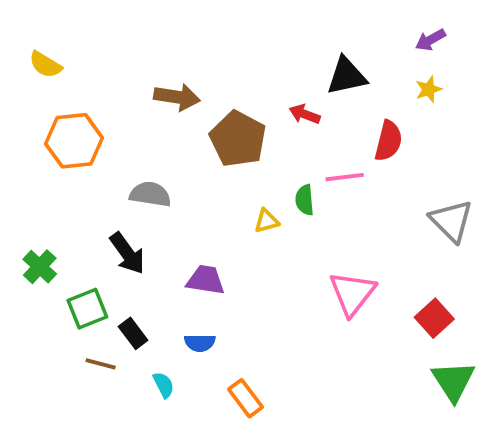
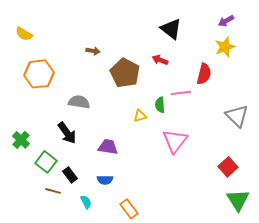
black triangle: (347, 76) -> (171, 29), moved, turned 50
yellow star: (429, 89) -> (225, 47), size x1.5
brown arrow: (177, 97) -> (93, 51), size x0.6
pink triangle: (352, 293) -> (175, 141), moved
green square: (87, 309) -> (46, 162), turned -30

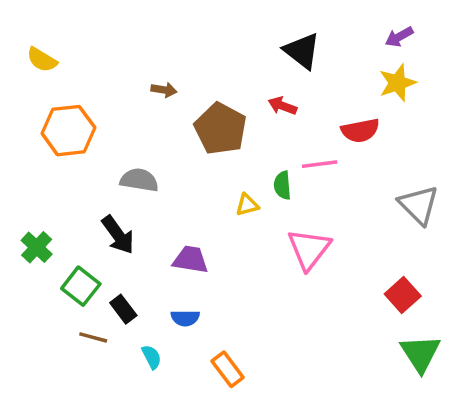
red semicircle: (204, 74) -> (360, 131), turned 65

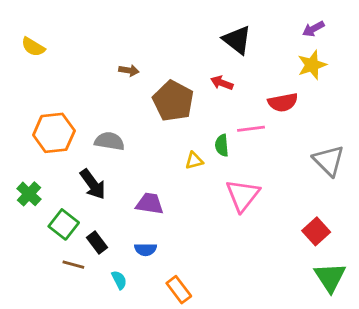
orange hexagon: (68, 131) -> (54, 133), moved

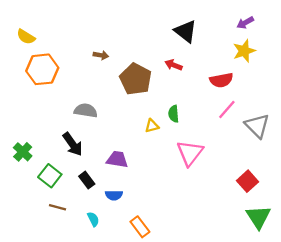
pink line: (251, 129) -> (227, 110), moved, turned -42
orange hexagon: (54, 133) -> (42, 69), moved
black rectangle: (97, 242) -> (87, 180), moved

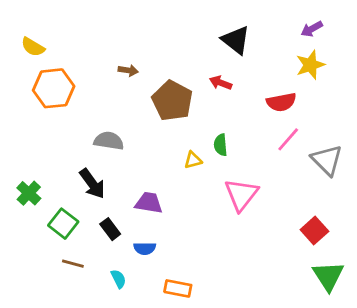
orange rectangle: (140, 227) -> (178, 288), turned -42

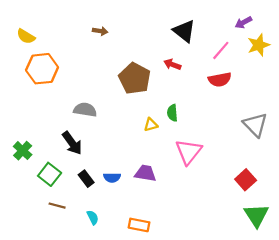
yellow star: (310, 65) -> (259, 45), moved
brown arrow: (128, 70) -> (100, 31), moved
pink line: (288, 139) -> (221, 50), moved
purple trapezoid: (149, 203) -> (145, 173), moved
blue semicircle: (145, 248) -> (112, 178), moved

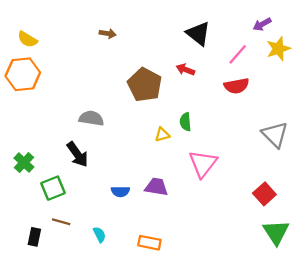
orange hexagon: (42, 69) -> (23, 74), moved
green square: (50, 174) -> (53, 188), turned 30
black rectangle: (86, 179) -> (34, 237), moved, turned 49

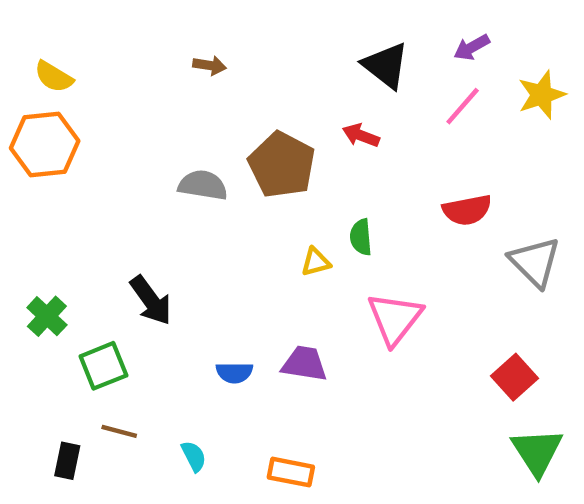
purple arrow: (262, 24) -> (472, 47), moved
red semicircle: (237, 86) -> (467, 210), moved
gray semicircle: (91, 118) -> (203, 185), moved

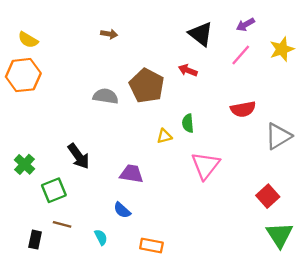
gray triangle: (535, 262) -> (278, 136), turned 44
purple trapezoid: (304, 364) -> (131, 174), moved
blue semicircle: (234, 373) -> (122, 210), moved, turned 42

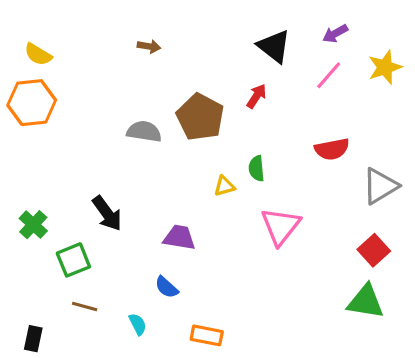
red arrow: (188, 70) -> (256, 96), turned 102
red square: (268, 196) -> (374, 250), moved
green triangle: (280, 235) -> (366, 302), moved, turned -48
black rectangle: (35, 240) -> (33, 339), moved

